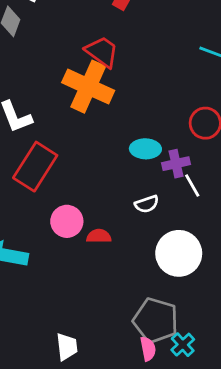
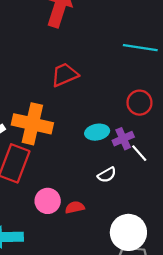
red trapezoid: (102, 52) -> (65, 75), moved, turned -48
orange cross: (88, 87) -> (32, 124), moved
white circle: (179, 253) -> (128, 232), moved

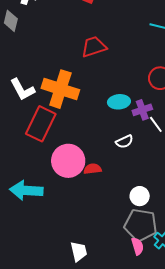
pink circle: (48, 201) -> (68, 161), size x1.4
white circle: (128, 232) -> (140, 196), size x0.6

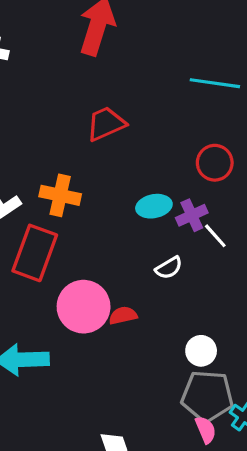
orange cross: (60, 89) -> (60, 195), size x0.7

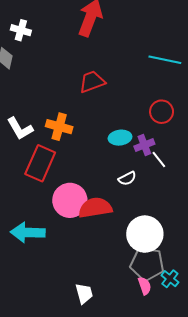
red semicircle: (123, 315) -> (95, 208), size x1.8
white circle: (201, 351) -> (145, 234), size x1.8

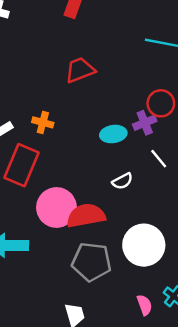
orange cross: (59, 127) -> (43, 122), size x0.7
purple cross: (144, 145) -> (145, 123), moved
gray pentagon: (147, 264) -> (91, 262), moved

